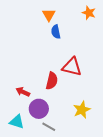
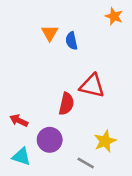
orange triangle: (49, 15) -> (50, 33), moved
red arrow: (23, 92) -> (19, 121), moved
gray line: (49, 127) -> (86, 163), moved

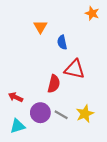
blue semicircle: (72, 41) -> (62, 42), moved
cyan triangle: (21, 157) -> (18, 126), turned -35
gray line: (86, 163) -> (61, 115), moved

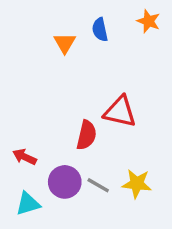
blue semicircle: (62, 42) -> (100, 30), moved
yellow star: (85, 114) -> (137, 184), turned 30

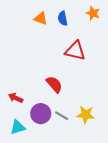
orange triangle: (65, 43) -> (41, 18), moved, turned -40
red triangle: (120, 112) -> (75, 51), moved
red semicircle: (87, 135) -> (54, 84), turned -54

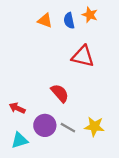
orange star: (93, 13) -> (90, 15), moved

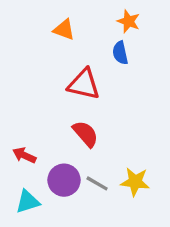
blue semicircle: (69, 21) -> (120, 53), moved
red triangle: (83, 56) -> (84, 84), moved

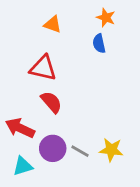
red triangle: (84, 84) -> (43, 68), moved
red semicircle: (85, 134) -> (51, 102), moved
red arrow: (24, 155) -> (20, 128), size x1.5

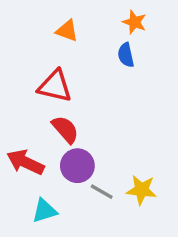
purple circle: (53, 148) -> (77, 166), moved
cyan triangle: (23, 166) -> (45, 211), moved

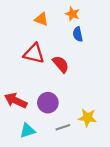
orange star: (135, 22) -> (72, 14), moved
red semicircle: (65, 129) -> (61, 64), moved
gray line: (102, 192) -> (63, 127), moved, turned -48

